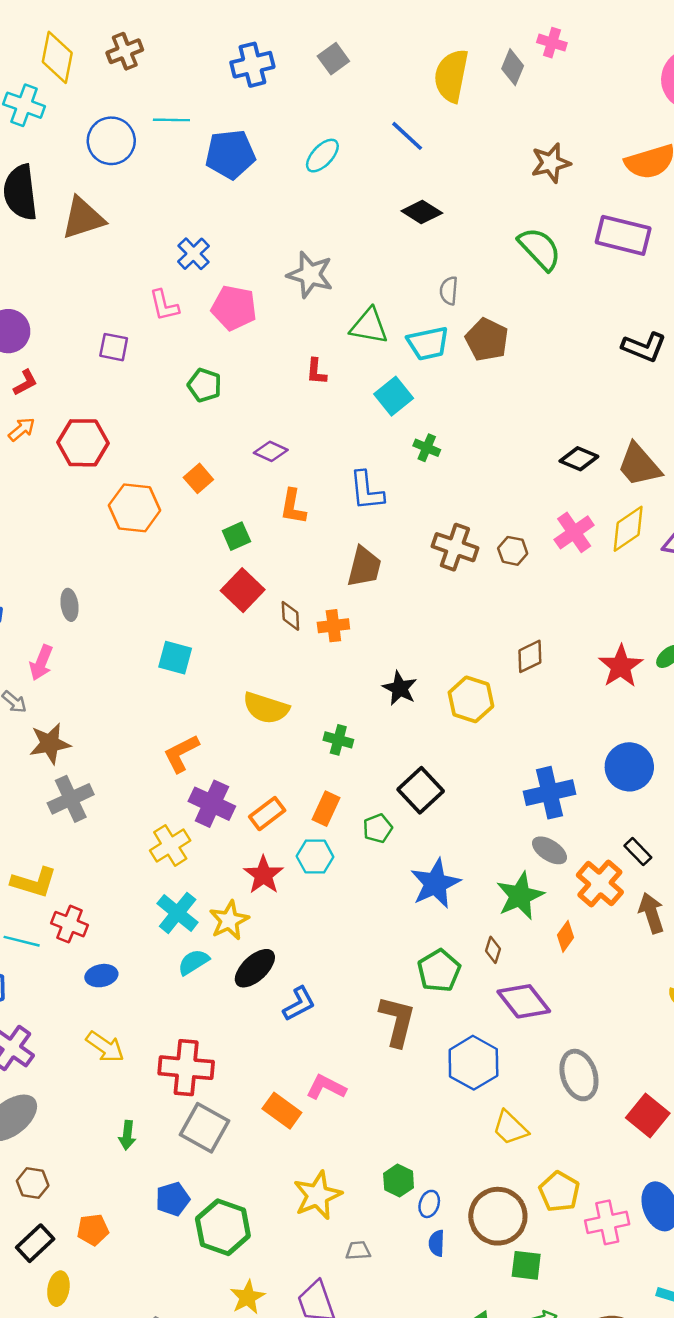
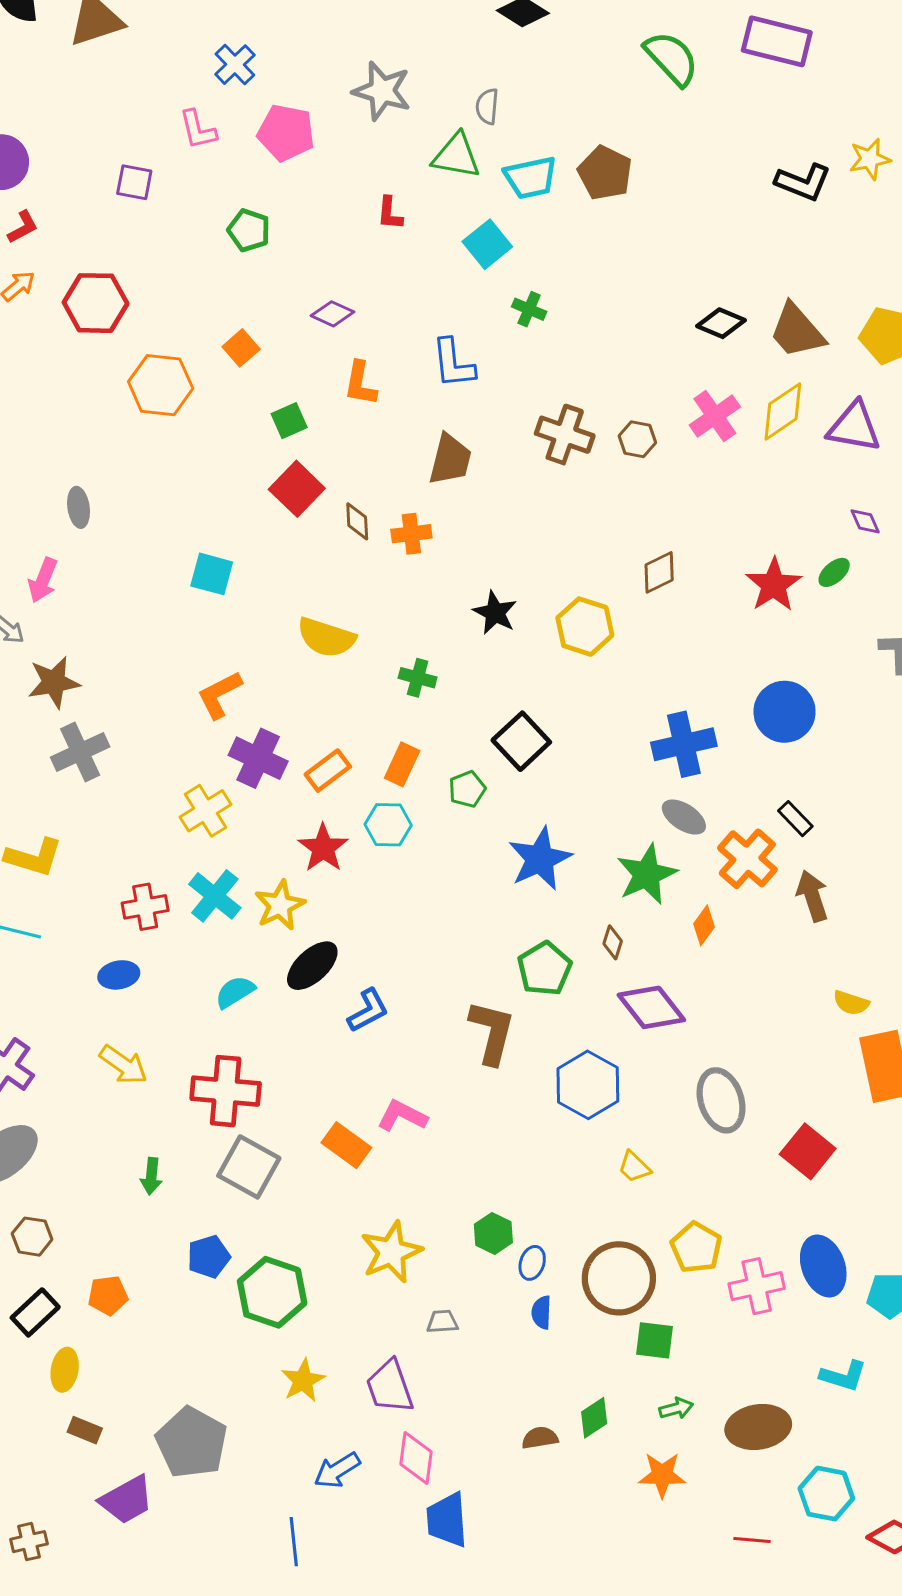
gray semicircle: (449, 291) -> (487, 106), moved
red cross: (70, 924) -> (145, 907), moved, turned -32
cyan semicircle: (193, 962) -> (235, 992), moved
yellow trapezoid: (510, 1128) -> (634, 1167), size x0.7

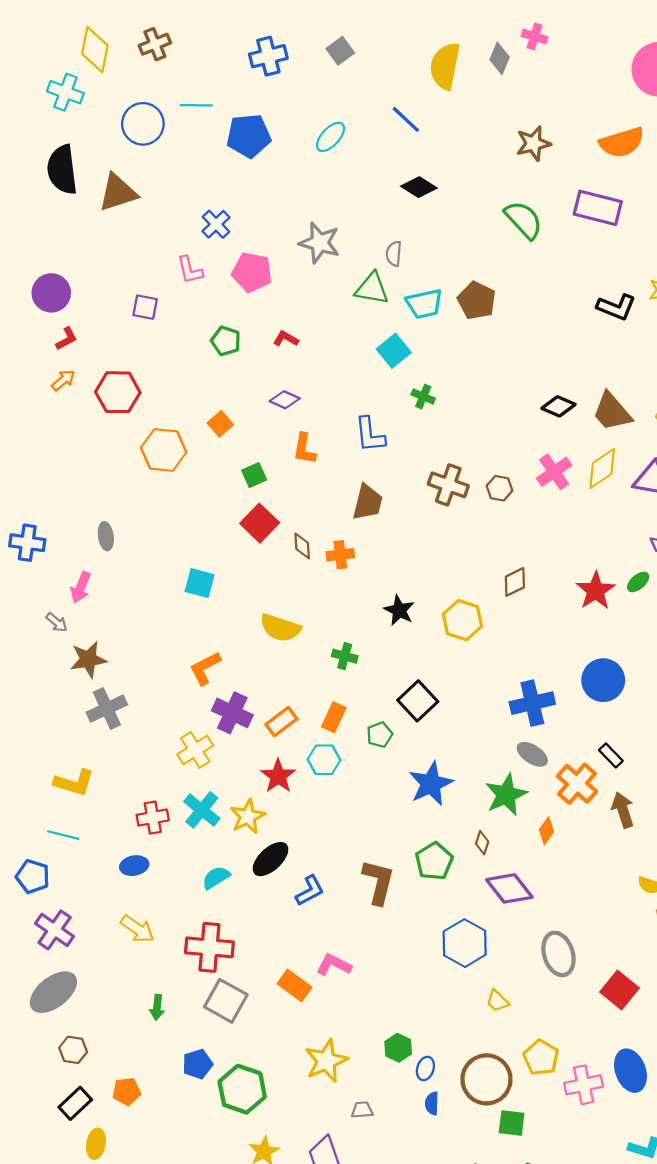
red L-shape: (390, 213) -> (286, 339), moved, turned 115
brown L-shape: (492, 1032) -> (379, 882), moved

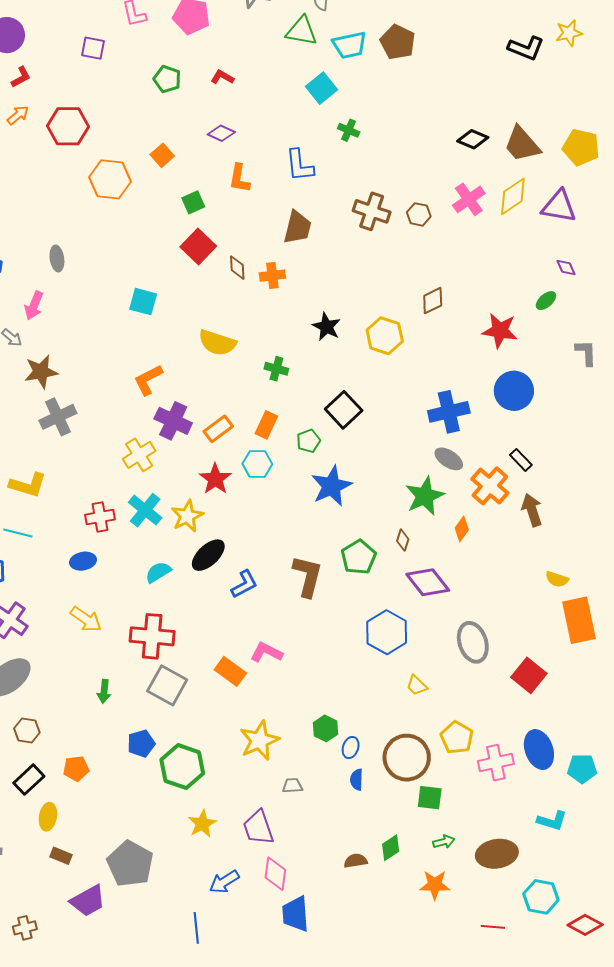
red star: (596, 591) -> (500, 331), moved, turned -30
blue star: (431, 784) -> (332, 486), moved

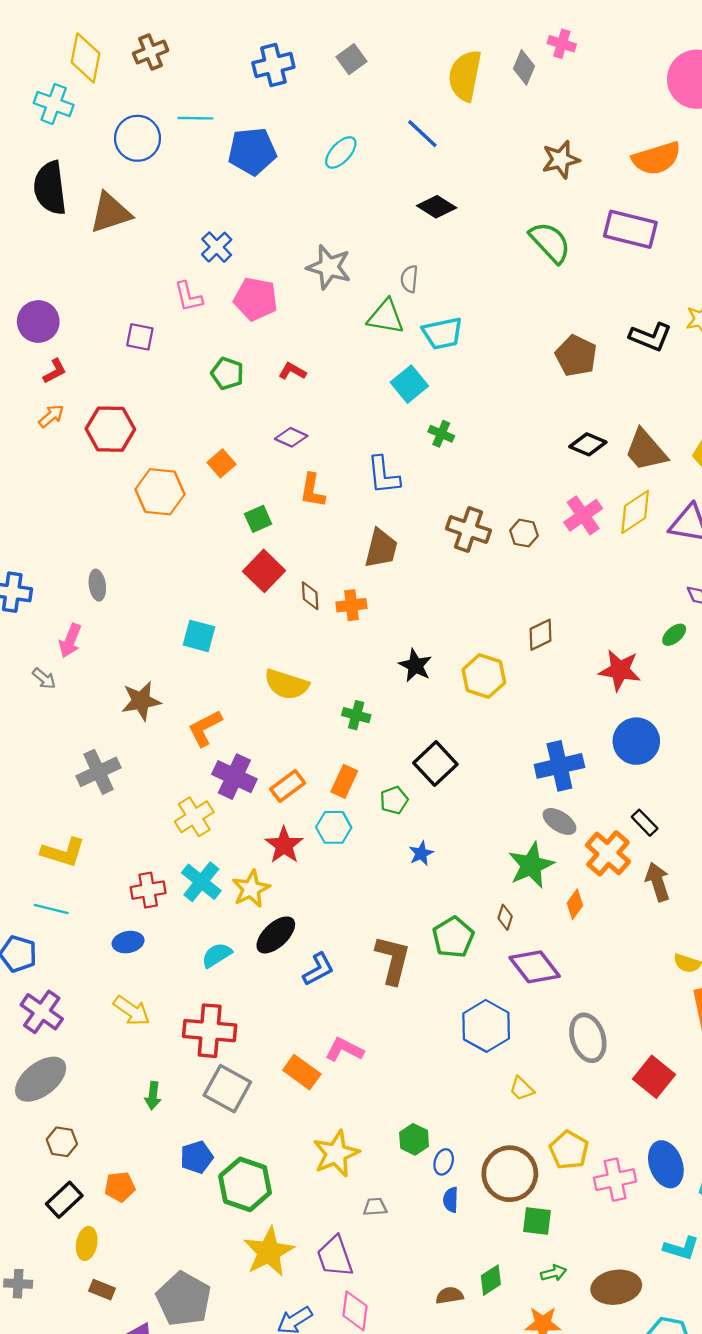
brown pentagon: (398, 42) -> (576, 356), moved
brown star: (41, 372) -> (141, 701), moved
blue star: (332, 486) -> (421, 853), size x0.5
yellow star: (202, 824) -> (269, 1252), size x1.5

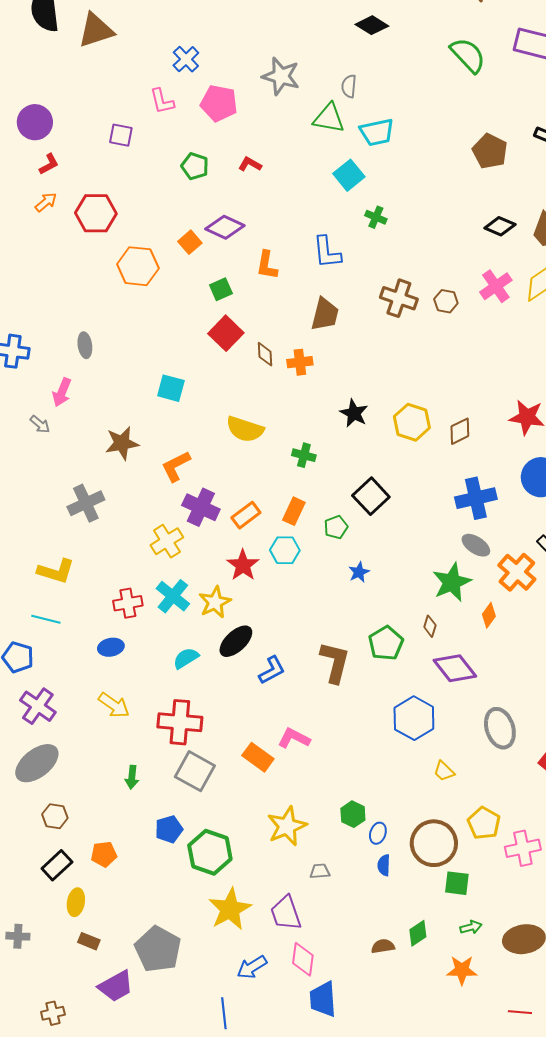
purple diamond: (291, 437) -> (225, 227), moved, size x1.4
brown diamond: (541, 635) -> (460, 431), moved

